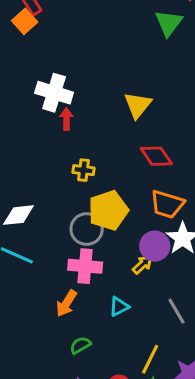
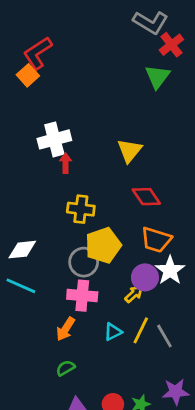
white cross: (54, 93) -> (54, 139), turned -32
yellow cross: (83, 170) -> (81, 209), size x1.4
green semicircle: (80, 345) -> (66, 368), moved
yellow line: (150, 359) -> (141, 330), moved

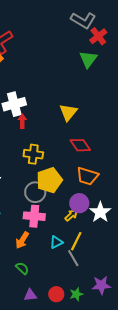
white star: (170, 270) -> (100, 212), moved
gray line: (164, 336) -> (73, 258), moved
green semicircle: (66, 368) -> (22, 268), turned 72

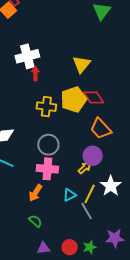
orange trapezoid: (87, 176) -> (101, 129), turned 30
yellow pentagon: (49, 180) -> (74, 99), moved
white star: (100, 212) -> (111, 186), moved

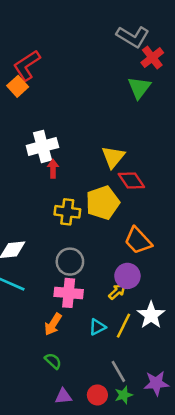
red diamond: (94, 97) -> (131, 180), moved
gray line: (87, 211) -> (118, 371), moved

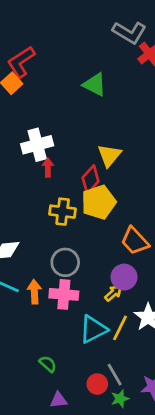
green triangle: (139, 88) -> (95, 85), moved, turned -40
red diamond: (131, 180) -> (91, 179), moved, turned 76
orange arrow: (53, 324) -> (34, 292), moved, turned 145
cyan triangle: (97, 327) -> (93, 329), size x1.6
red circle: (97, 395) -> (97, 384), moved

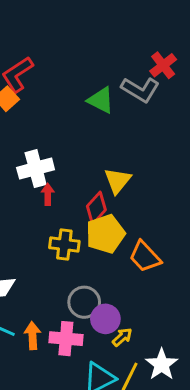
gray L-shape: (129, 32) -> (140, 90), moved
orange trapezoid: (135, 241) -> (145, 257), moved
gray circle: (65, 262) -> (84, 302), moved
purple circle: (124, 277) -> (105, 319), moved

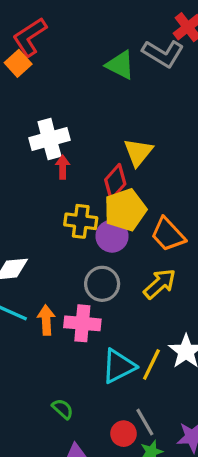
purple circle: (105, 319) -> (112, 236), moved
yellow arrow: (122, 337) -> (160, 284), moved, size x1.5

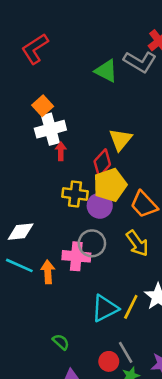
orange square: (18, 63) -> (43, 106), moved
yellow arrow: (160, 284) -> (137, 243), turned 96
pink cross: (82, 323) -> (76, 256), moved

